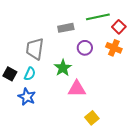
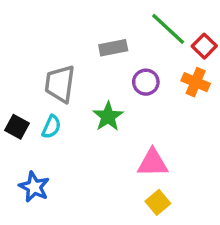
green line: (98, 17) -> (168, 29), turned 55
pink triangle: (77, 89) -> (153, 163), moved
blue star: (27, 97) -> (34, 187), moved

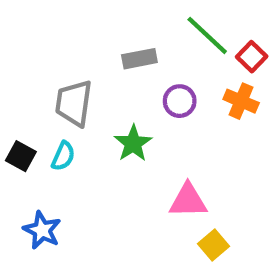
yellow square: (158, 202) -> (213, 245), moved

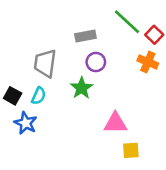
purple circle: (180, 101) -> (96, 62), moved
blue star: (42, 230) -> (26, 123), moved
yellow square: (213, 245) -> (131, 150), turned 36

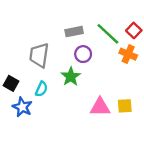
green line: (127, 22) -> (108, 34), moved
cyan semicircle: (39, 96) -> (41, 89), moved
yellow square: (131, 150) -> (125, 106), moved

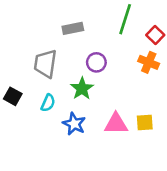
gray rectangle: (74, 32) -> (73, 28), moved
green line: (108, 34) -> (125, 19), moved, turned 65
blue star: (22, 107) -> (74, 124), moved

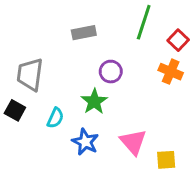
gray trapezoid: (45, 64) -> (30, 75), moved
yellow square: (145, 123) -> (166, 160), moved
pink triangle: (116, 124) -> (133, 142), turned 50

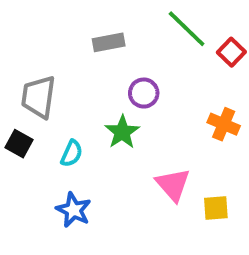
green line: (144, 22) -> (187, 29), turned -64
orange cross: (171, 72) -> (224, 124), moved
blue star: (85, 142) -> (74, 210), moved

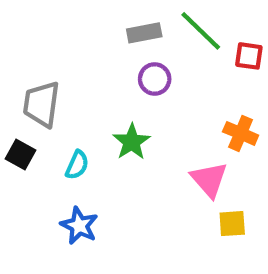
gray rectangle: (109, 42) -> (144, 33), moved
red square: (231, 52) -> (249, 56), turned -36
purple circle: (144, 93) -> (155, 79), moved
pink triangle: (173, 185) -> (209, 180), moved

